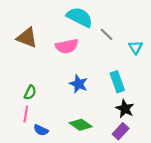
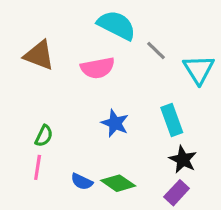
cyan triangle: (136, 47) -> (199, 69), size x1.5
blue semicircle: (41, 130) -> (82, 182), moved

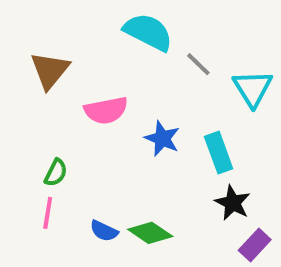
brown triangle: (39, 55) -> (50, 70), turned 48
pink semicircle: (98, 68) -> (106, 110), moved
blue star: (115, 123) -> (162, 139), moved
purple rectangle: (177, 193) -> (255, 245), moved

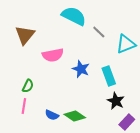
cyan triangle: (253, 88) -> (126, 44), turned 40

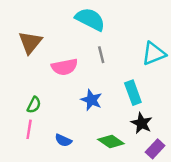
gray line: (99, 32) -> (101, 55), moved, turned 32
blue star: (81, 69) -> (91, 100), moved
green diamond: (75, 116) -> (111, 142), moved

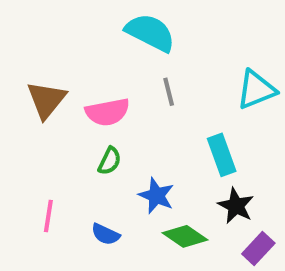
brown triangle: (30, 42) -> (46, 100), moved
blue star: (91, 100) -> (156, 196), moved
green semicircle: (34, 105) -> (110, 161), moved

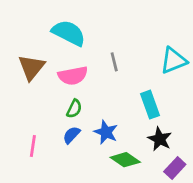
cyan semicircle: (150, 33) -> (69, 33), moved
blue semicircle: (105, 234) -> (71, 135), moved, turned 108

